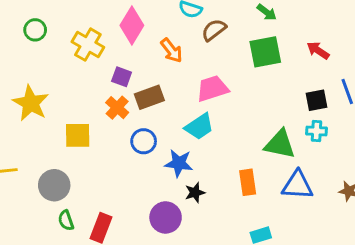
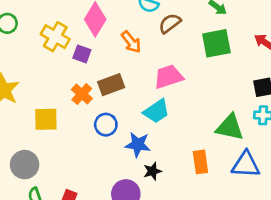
purple square: (122, 77) -> (82, 54), moved

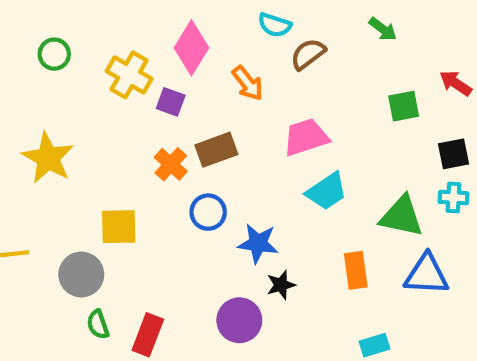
green square: (216, 43) -> (404, 106), moved, size x0.7
cyan trapezoid: (156, 111) -> (327, 191), moved
yellow square: (46, 119) -> (119, 227), moved

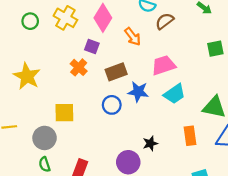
yellow cross: (129, 75) -> (65, 18), moved
orange cross: (171, 164) -> (79, 67), moved
blue star: (258, 243) -> (138, 92), moved
green semicircle: (98, 324) -> (45, 164), moved

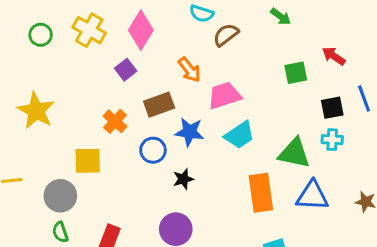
orange arrow: (133, 37) -> (189, 70), moved
purple square: (92, 46) -> (126, 70), turned 32
orange cross: (79, 67) -> (115, 121), moved
orange rectangle: (190, 136) -> (261, 193), size x1.4
black star: (150, 143) -> (183, 179), moved

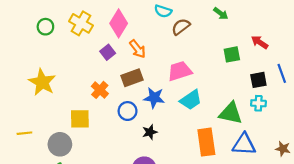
orange arrow: (189, 70) -> (138, 49), moved

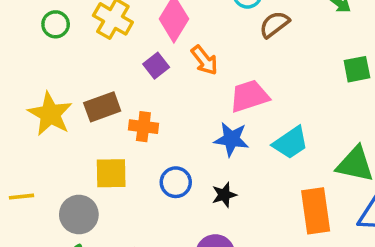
pink trapezoid: (180, 71) -> (249, 96), moved
brown rectangle: (132, 78) -> (102, 107), moved
orange cross: (100, 90) -> (143, 127), turned -35
blue circle: (128, 111) -> (176, 182), moved

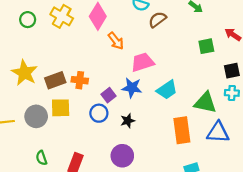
purple square: (156, 66) -> (108, 95), moved
brown rectangle: (102, 107) -> (55, 80), moved
gray circle: (79, 215) -> (36, 116), moved

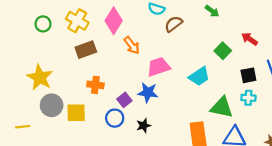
green square: (206, 46) -> (223, 51), turned -35
brown rectangle: (55, 80) -> (86, 50), moved
cyan trapezoid: (167, 90) -> (199, 76), moved
gray circle: (36, 116) -> (52, 105), moved

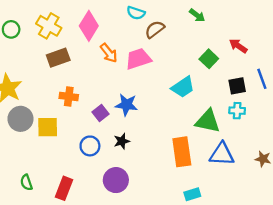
pink trapezoid: (159, 67) -> (138, 59), moved
blue circle: (115, 118) -> (90, 146), moved

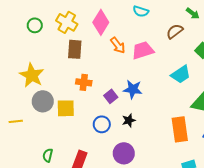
brown semicircle: (155, 29) -> (175, 31), moved
brown rectangle: (58, 58) -> (75, 49), turned -66
green semicircle: (26, 182) -> (48, 155), turned 32

